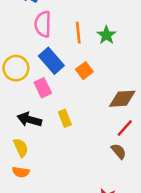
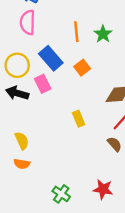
pink semicircle: (43, 24) -> (28, 22), moved
yellow rectangle: (65, 118) -> (79, 119), moved
black arrow: (29, 119) -> (17, 93), moved

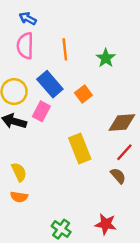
orange line: (76, 32) -> (65, 49), moved
pink rectangle: (43, 84) -> (41, 111), turned 54
yellow rectangle: (79, 119) -> (80, 149), size x1.6

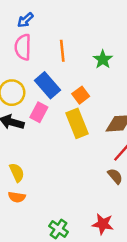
blue arrow: (28, 18) -> (25, 20), turned -70
yellow rectangle: (80, 149) -> (77, 123), moved

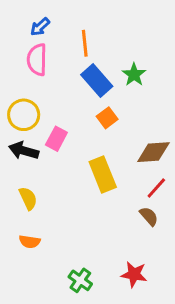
orange line: (62, 51) -> (85, 43), moved
blue rectangle: (48, 85) -> (97, 81), moved
yellow rectangle: (77, 123) -> (103, 174), moved
yellow semicircle: (17, 172) -> (28, 198), moved

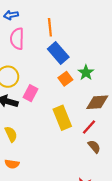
blue arrow: (40, 27) -> (11, 15), moved, turned 32
green star: (134, 75) -> (86, 73), moved
red line: (156, 188) -> (89, 127), moved

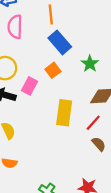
orange square: (65, 79) -> (53, 70), moved
yellow rectangle: (62, 118) -> (64, 113), turned 30

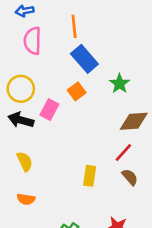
yellow rectangle: (64, 113) -> (90, 176), moved, size x0.7

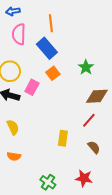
blue rectangle: (84, 59) -> (47, 48), moved
brown semicircle: (130, 177) -> (94, 147), moved

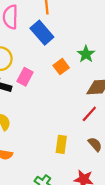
orange square: (53, 73) -> (61, 67), moved
yellow rectangle: (63, 138) -> (61, 144), moved

